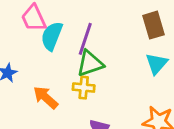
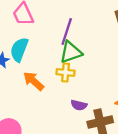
cyan semicircle: (52, 36) -> (19, 50), moved

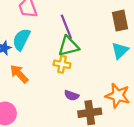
purple line: (67, 31) -> (66, 27), turned -45
orange arrow: (34, 81) -> (19, 74), moved

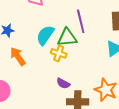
purple line: (66, 27) -> (81, 21), moved
cyan semicircle: (21, 39) -> (45, 35), moved

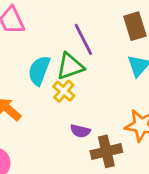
yellow cross: (59, 53) -> (64, 91), turned 35

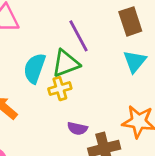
yellow cross: (64, 91) -> (60, 89), turned 35

